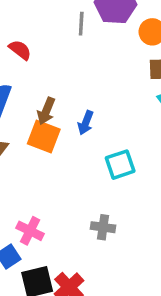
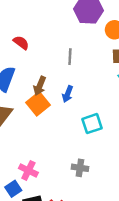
gray line: (81, 24) -> (70, 57), moved
orange square: (44, 136) -> (38, 104), turned 30

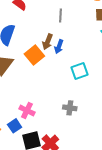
brown arrow: (40, 86) -> (47, 42), moved

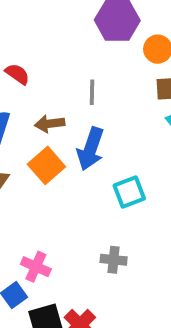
brown arrow: (47, 42) -> (50, 124), moved, turned 63
blue arrow: (59, 47) -> (91, 149), size x1.6

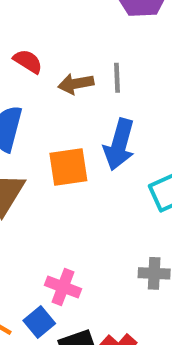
brown arrow: (50, 124) -> (76, 84), moved
orange square: (46, 165) -> (68, 167), turned 36

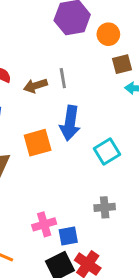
pink cross: (63, 287) -> (44, 224), turned -30
blue square: (39, 322) -> (68, 236), moved, turned 36

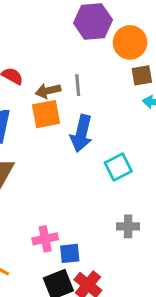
orange circle: (108, 34) -> (130, 42), size x1.4
orange square: (38, 143) -> (46, 114), moved
gray cross: (105, 207) -> (128, 226), moved

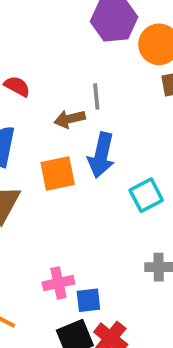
brown arrow: (48, 91) -> (70, 119), moved
orange square: (46, 114) -> (58, 173), moved

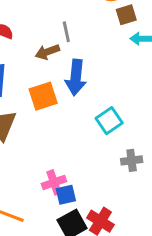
cyan square: (146, 195) -> (109, 121), moved
blue square: (88, 300) -> (66, 195), moved

